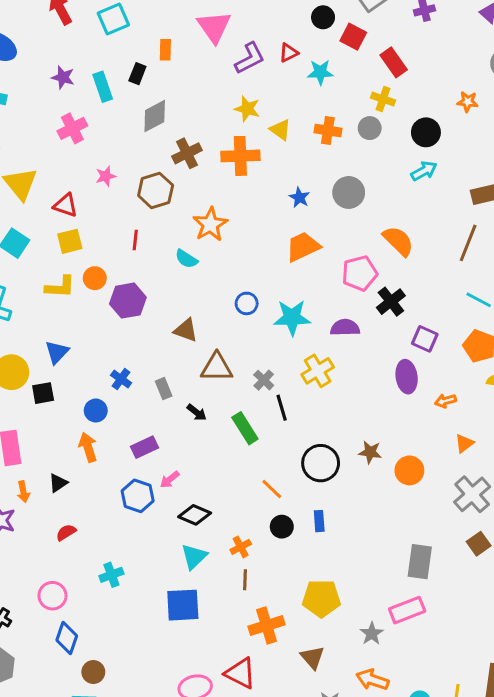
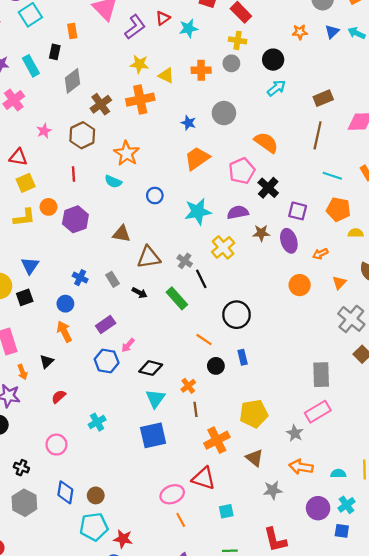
blue circle: (247, 303) -> (155, 196), moved
brown star: (370, 452) -> (261, 233), moved
orange circle: (409, 470) -> (300, 285), moved
blue diamond: (67, 638) -> (65, 492), moved

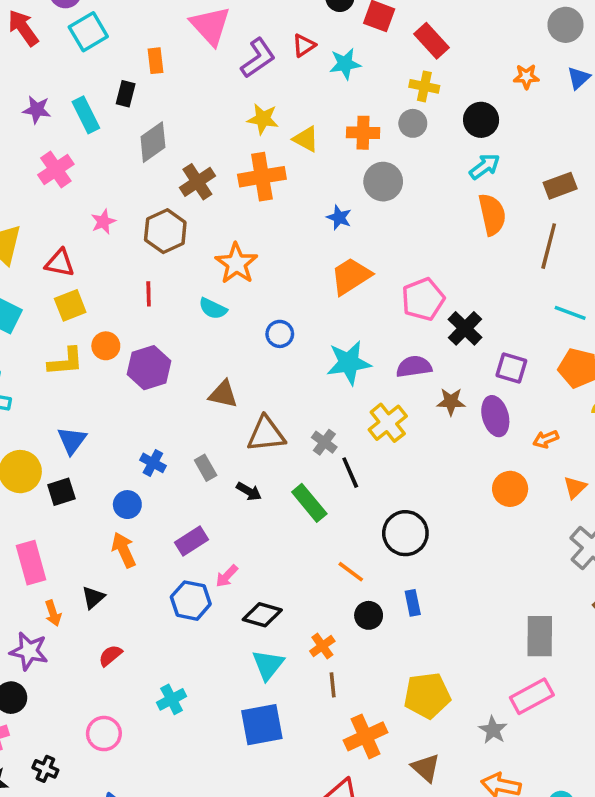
gray circle: (224, 113) -> (383, 182), moved
orange semicircle: (266, 142) -> (492, 214), moved, turned 40

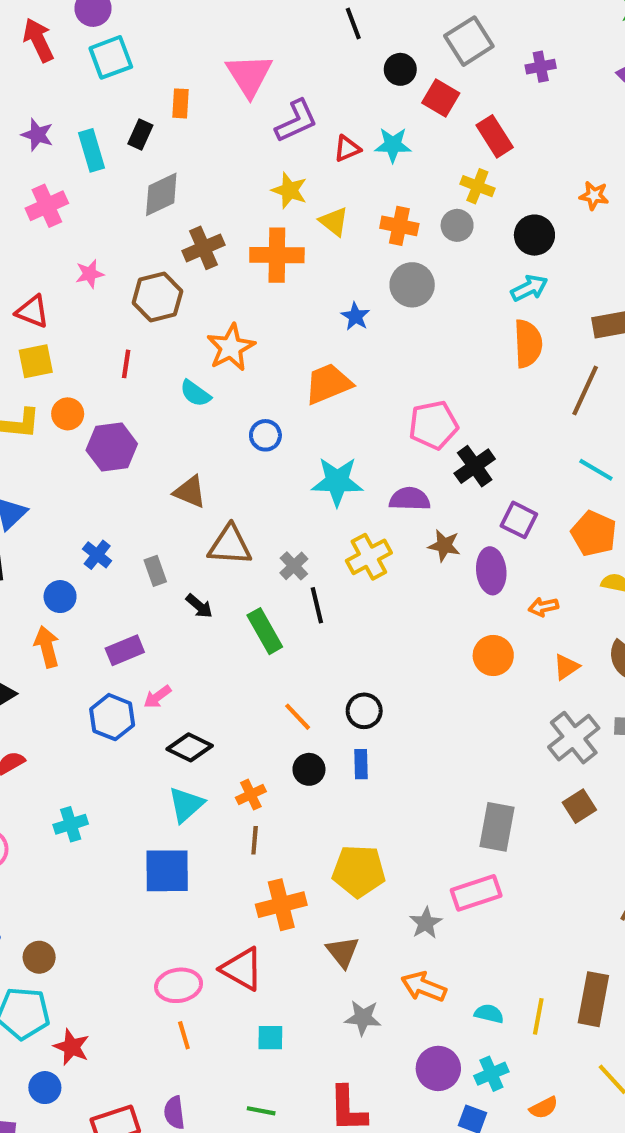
red triangle: (304, 45) -> (347, 149), moved
orange trapezoid: (351, 276) -> (328, 384), moved
black circle: (405, 533) -> (364, 711), moved, size x0.7

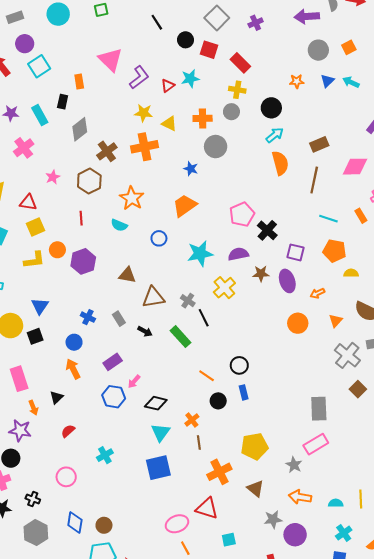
purple circle: (438, 1068) -> (295, 535), moved

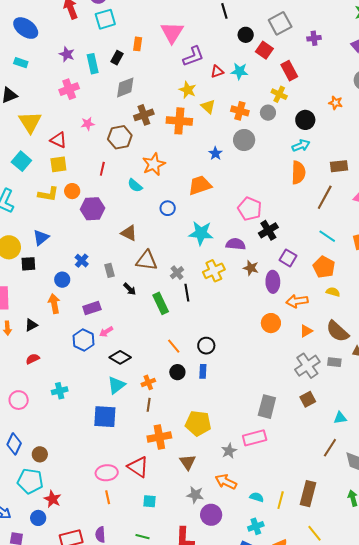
pink pentagon: (242, 214) -> (250, 209), turned 30
orange arrow: (317, 293) -> (297, 301), size x1.5

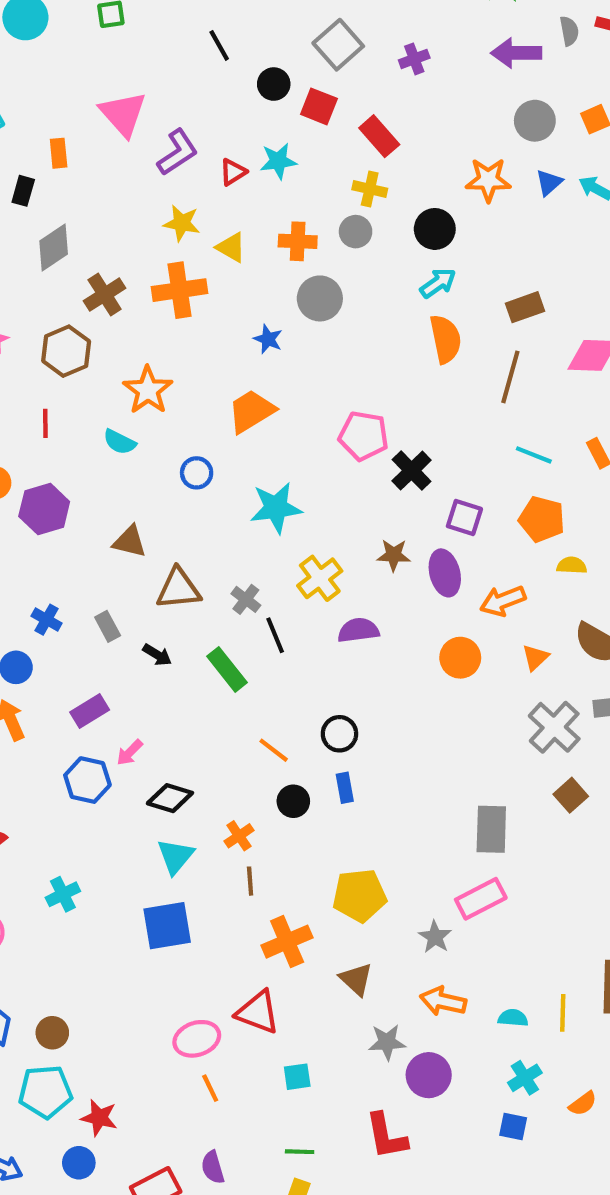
orange star: (336, 103) -> (488, 180), size x1.5
purple semicircle: (236, 244) -> (358, 630), moved

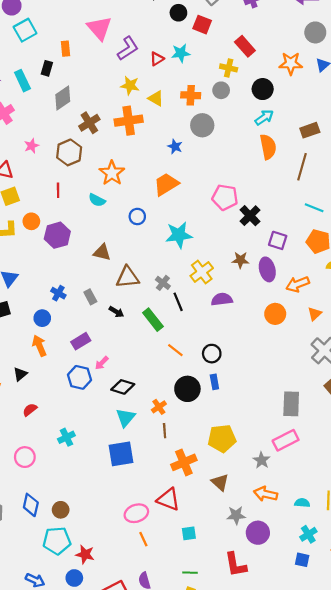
red rectangle: (379, 136) -> (245, 46), moved
orange line: (274, 750) -> (175, 350), moved
black circle: (293, 801) -> (187, 389), size x1.5

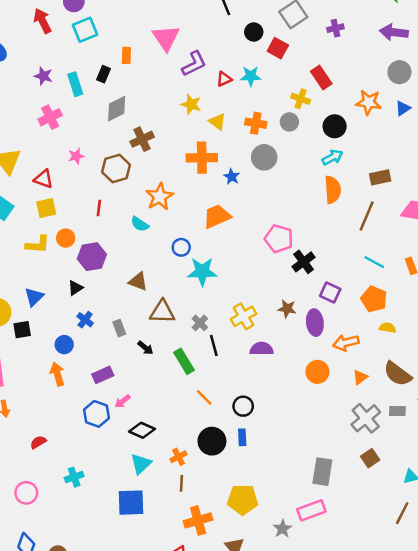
orange cross: (129, 121) -> (202, 158), moved
cyan star: (179, 235) -> (202, 272), moved
black triangle: (20, 374) -> (75, 288), moved

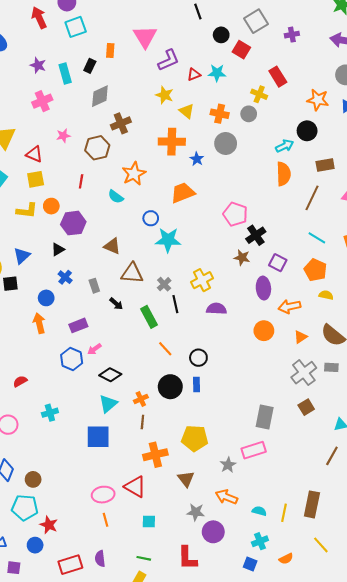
black circle: (335, 126) -> (307, 131), moved
brown star: (287, 309) -> (242, 258), moved

